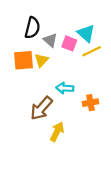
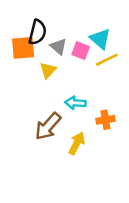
orange square: (23, 60) -> (23, 48), moved
yellow arrow: (57, 132) -> (77, 143), moved

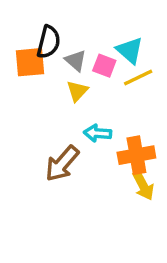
yellow triangle: (48, 70) -> (77, 91), moved
orange cross: (105, 120) -> (136, 155), size x1.5
yellow arrow: (77, 143) -> (143, 186), moved, turned 125

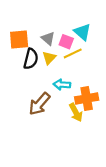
black semicircle: (49, 42) -> (31, 59), moved
yellow line: (138, 77) -> (73, 53), moved
yellow arrow: (143, 186) -> (76, 112), moved

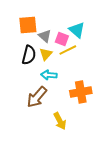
orange square: (19, 40) -> (28, 25), moved
cyan arrow: (62, 85) -> (49, 75), moved
yellow arrow: (76, 112) -> (60, 121), moved

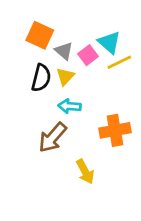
orange square: (28, 25) -> (40, 35), turned 30
pink square: (62, 39) -> (88, 55), turned 32
yellow line: (68, 50) -> (119, 62), moved

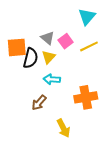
orange square: (40, 35) -> (17, 47), moved, turned -30
cyan triangle: (109, 42) -> (87, 17), moved, turned 30
brown arrow: (53, 137) -> (39, 103), size x0.7

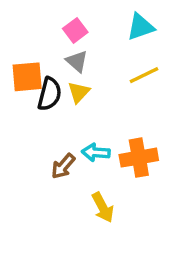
cyan triangle: (87, 17) -> (141, 27), turned 30
pink square: (66, 41) -> (75, 30), moved
cyan arrow: (52, 79) -> (96, 152), moved

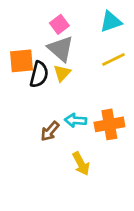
gray triangle: (77, 61) -> (61, 49), size x1.5

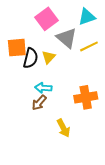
pink square: (59, 24) -> (46, 19), size x1.5
gray triangle: (61, 49) -> (67, 38), moved
cyan arrow: (76, 120) -> (43, 88), moved

